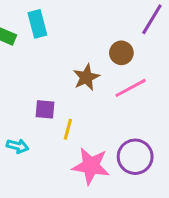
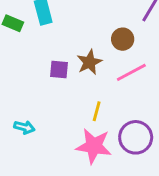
purple square: (45, 109) -> (59, 69), moved
yellow line: (68, 129) -> (97, 111), moved

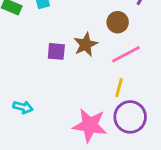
yellow line: (97, 111) -> (119, 88), moved

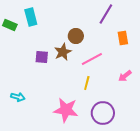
brown circle: (118, 22) -> (76, 36), moved
purple circle: (130, 117) -> (103, 113), moved

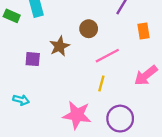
brown star: (63, 52) -> (59, 46), moved
purple square: (42, 57) -> (33, 59), moved
pink arrow: (125, 76) -> (146, 75), size x1.5

